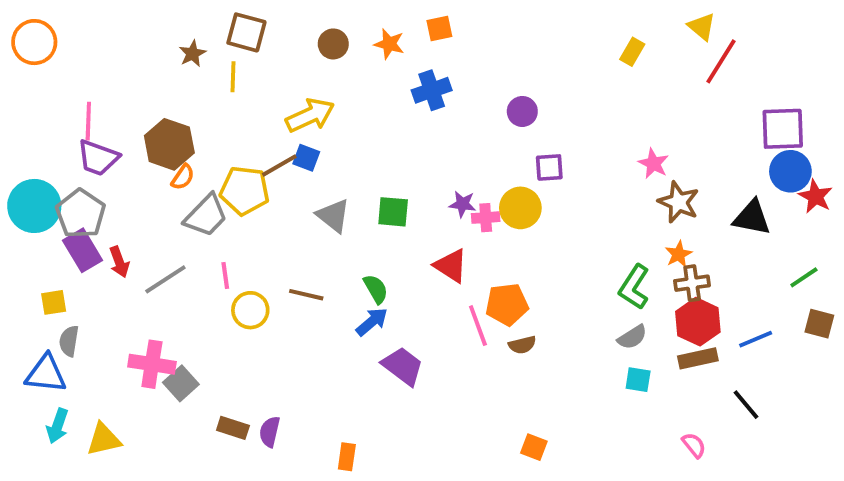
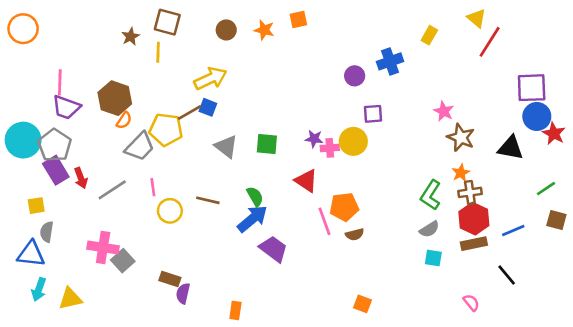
blue cross: (432, 90) -> (390, 61), moved
blue arrow: (372, 322) -> (252, 219), size x1.4
brown rectangle: (233, 428) -> (170, 279), moved

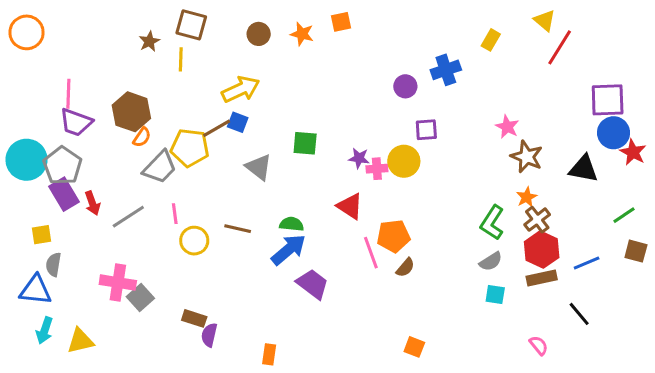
green square: (267, 144) -> (305, 143), moved
brown cross: (470, 192) -> (537, 220), turned -30
green semicircle: (255, 196) -> (292, 224), turned -54
brown semicircle: (355, 234) -> (405, 268), turned -36

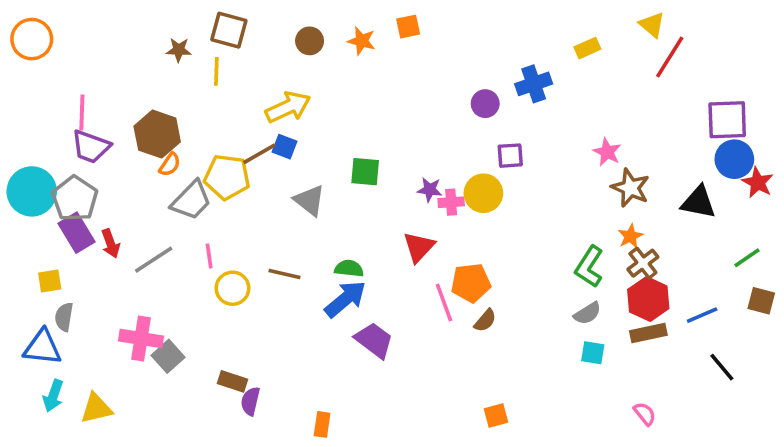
yellow rectangle: (491, 40) -> (587, 48), turned 36
brown star: (149, 41) -> (179, 50), turned 30
red triangle: (350, 206) -> (419, 247), turned 40
black line: (579, 314) -> (722, 367), moved
orange square: (414, 347) -> (496, 415), turned -36

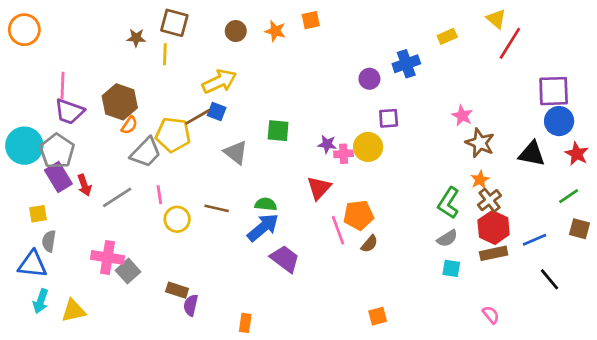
red star: (758, 182) -> (577, 154), moved

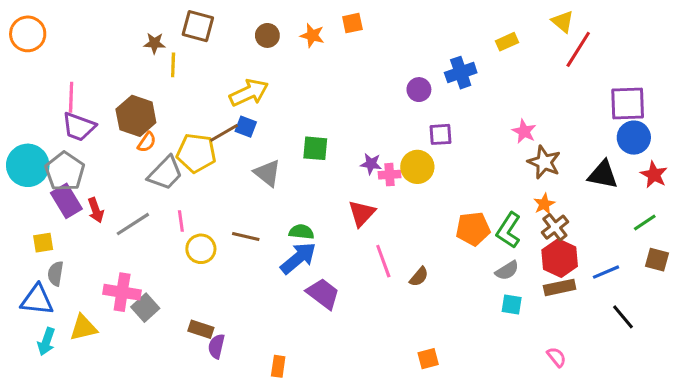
yellow line: (165, 54) -> (173, 65), moved
orange pentagon: (359, 215) -> (473, 229), moved
yellow triangle: (73, 311) -> (83, 328), moved

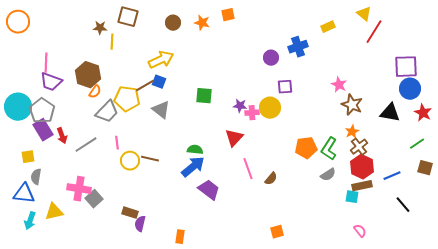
gray triangle: (267, 173) -> (161, 110), moved
brown line: (246, 236) -> (150, 159), moved
cyan square: (512, 304) -> (352, 197), moved

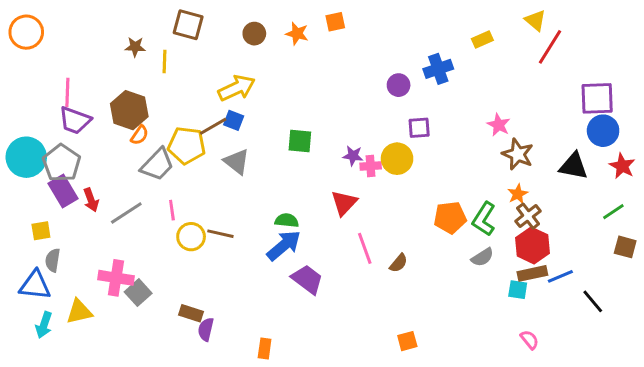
brown star: (100, 28) -> (135, 47), moved
blue line: (392, 176) -> (560, 276), moved

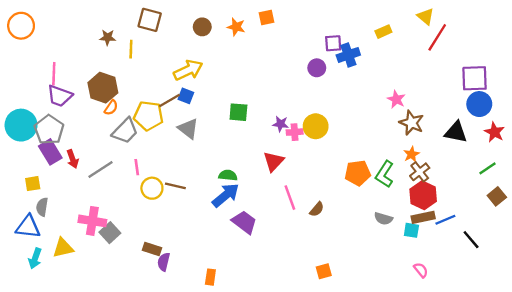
purple square: (419, 128) -> (333, 43), moved
brown square: (625, 247) -> (497, 196), turned 36
gray semicircle: (482, 257) -> (383, 219), moved, turned 48

